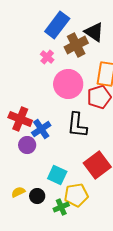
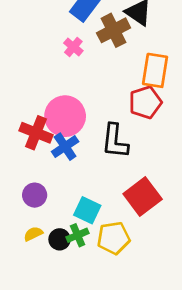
pink circle: (68, 84) -> (65, 116), moved
purple circle: (27, 145) -> (35, 195), moved
green cross: (61, 207) -> (78, 235), moved

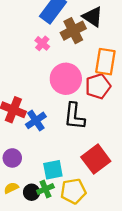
pink circle: (65, 116) -> (66, 79), moved
cyan square: (87, 210) -> (53, 170), turned -36

